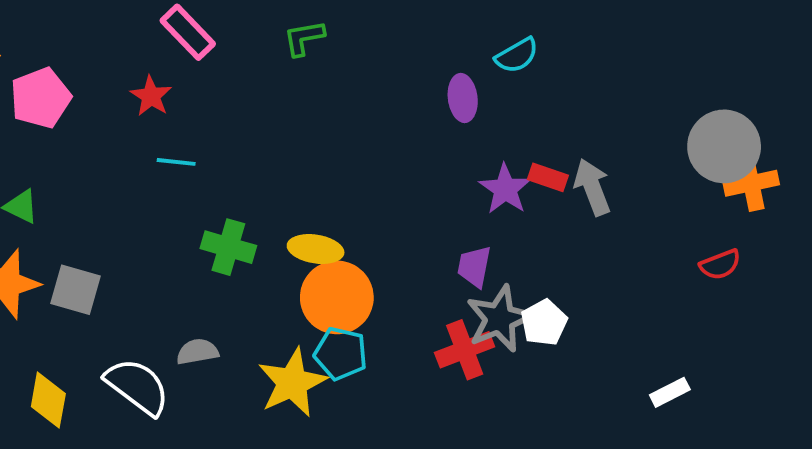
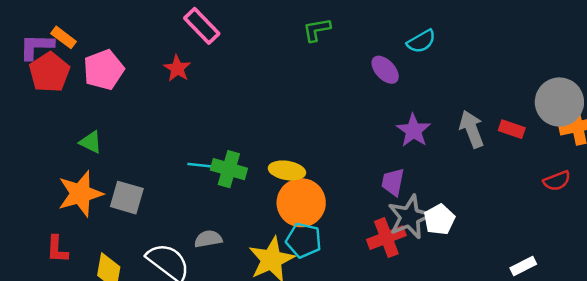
green L-shape: (304, 38) -> (317, 30), moved
purple ellipse: (463, 98) -> (385, 70), turned -36
cyan line: (176, 162) -> (200, 165), moved
red rectangle: (548, 177) -> (512, 129), moved

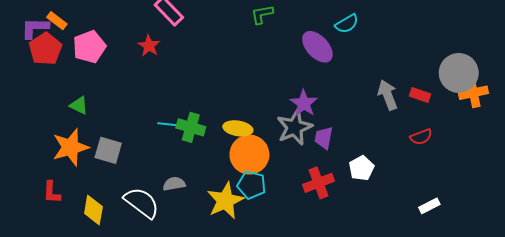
purple ellipse: (385, 70) -> (317, 47), size x1.4
purple star: (414, 130) -> (304, 103), moved
red semicircle: (557, 181) -> (421, 137), moved
gray star: (410, 217) -> (294, 127), moved

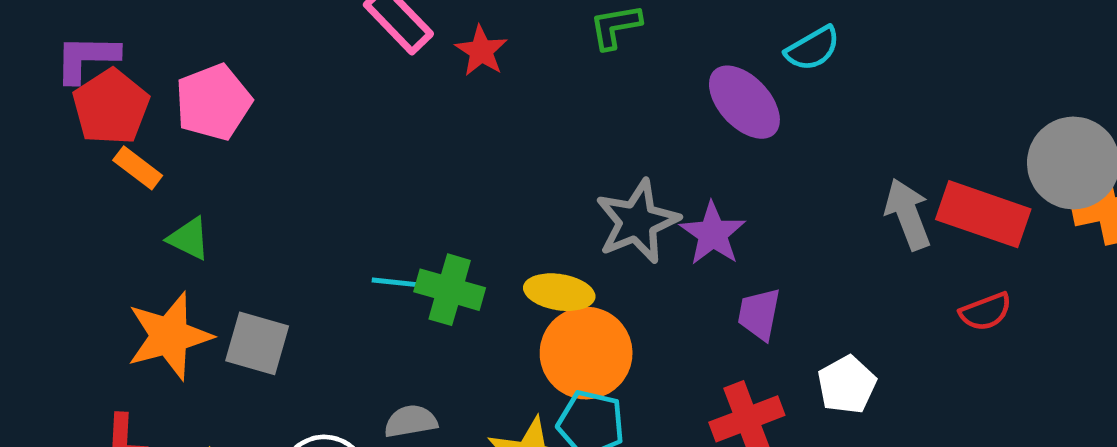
orange rectangle: (57, 21) -> (138, 168), moved
red star: (149, 46) -> (481, 51), moved
red rectangle: (420, 95) -> (983, 214), size x1.8
gray star: (294, 127) -> (637, 221), moved

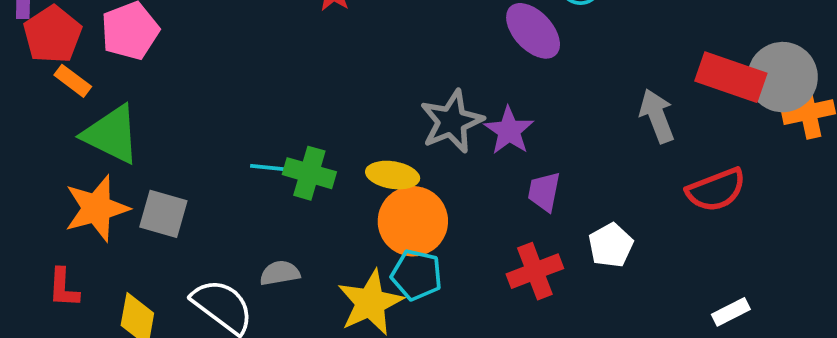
red rectangle: (983, 214) -> (731, 77), moved
green triangle: (189, 239) -> (112, 134), size x1.8
red semicircle: (986, 312) -> (716, 190), size x1.5

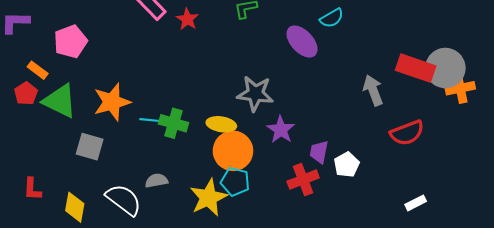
red pentagon: (52, 35) -> (26, 94), moved, size x0.7
gray star: (452, 121) -> (255, 94), turned 30
purple star: (509, 131) -> (281, 130), moved
purple trapezoid: (544, 192) -> (319, 152), moved
orange star: (97, 208) -> (112, 102), moved

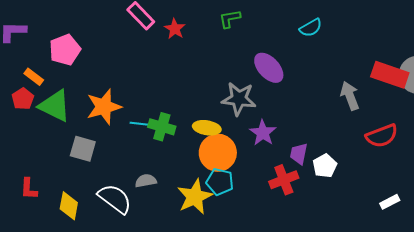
purple ellipse: (302, 41) -> (269, 68), moved

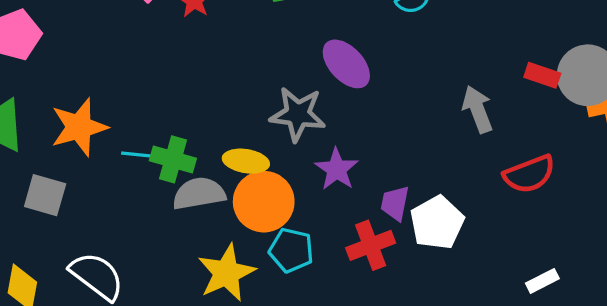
red rectangle: (390, 75) -> (542, 75), size x0.6
white pentagon: (325, 166) -> (437, 223), size x1.4
gray semicircle: (146, 181) -> (199, 193), moved, size x1.5
cyan pentagon: (220, 182) -> (291, 250), moved

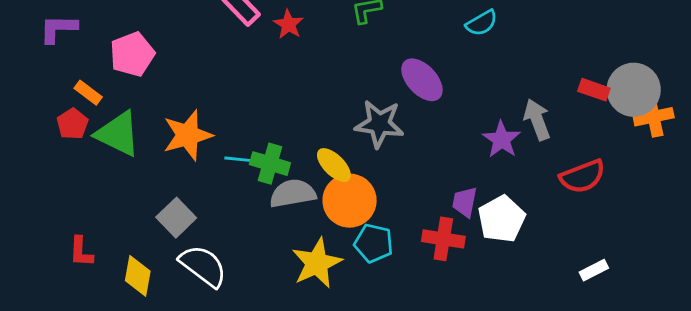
yellow ellipse: (246, 161) -> (334, 165), turned 36
purple star: (337, 169) -> (502, 139), moved
gray square: (45, 195) -> (176, 218), moved, turned 30
red cross: (371, 245) -> (443, 239), turned 30

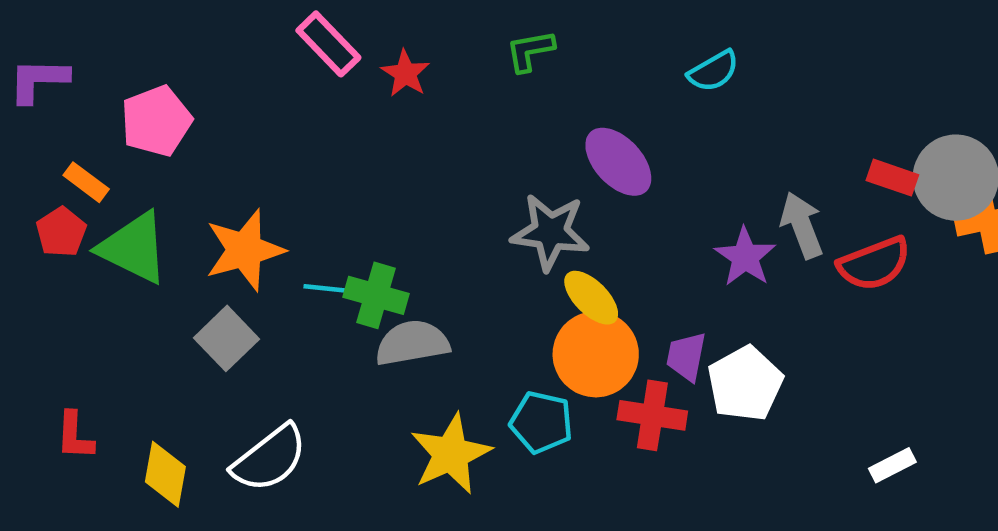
yellow ellipse: (334, 165) -> (591, 298), moved
red semicircle: (583, 176) -> (874, 264), moved
orange circle: (350, 201) -> (596, 354), moved
gray square: (176, 218) -> (227, 338), moved
white semicircle: (203, 266) -> (270, 458), turned 105

